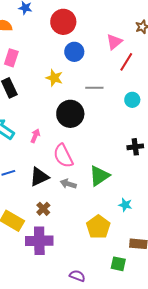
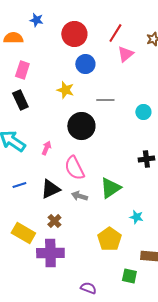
red line: (126, 62) -> (115, 33), moved

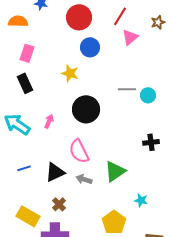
gray line: (105, 100) -> (127, 89), moved
pink arrow: (46, 148) -> (49, 121), moved

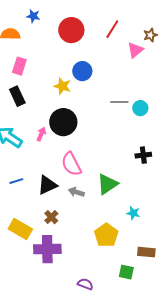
pink triangle: (130, 37) -> (135, 50), moved
blue circle: (90, 47) -> (82, 71), moved
black circle: (86, 109) -> (63, 122), moved

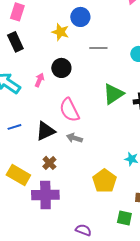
gray line: (119, 102) -> (98, 48), moved
black circle: (63, 122) -> (61, 68), size x0.7
green triangle: (107, 184) -> (113, 94), moved

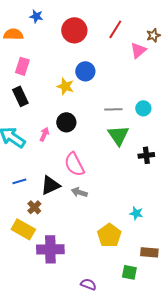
gray line: (98, 48) -> (113, 109), moved
green triangle: (113, 94) -> (118, 135), moved, turned -30
brown cross: (49, 163) -> (34, 207), moved

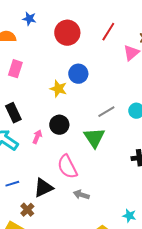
black rectangle: (20, 96) -> (13, 113), moved
gray line: (113, 109) -> (106, 112), turned -30
green triangle: (118, 135) -> (94, 138), moved
gray arrow: (79, 192) -> (81, 195), moved

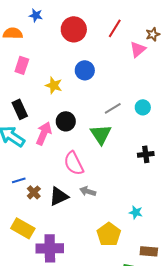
yellow star: (58, 89) -> (54, 85), moved
pink arrow: (37, 137) -> (44, 133), size x1.6
black triangle: (43, 188) -> (59, 196), moved
brown cross: (27, 210) -> (34, 192), moved

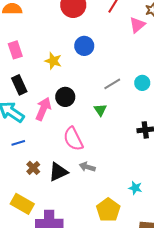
pink rectangle: (22, 65) -> (15, 50), moved, turned -36
green triangle: (101, 134) -> (100, 110), size x0.6
blue line: (19, 180) -> (18, 143), moved

